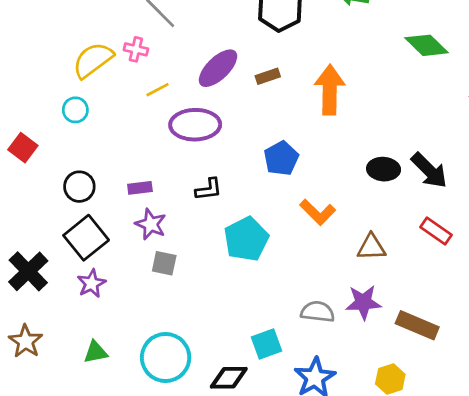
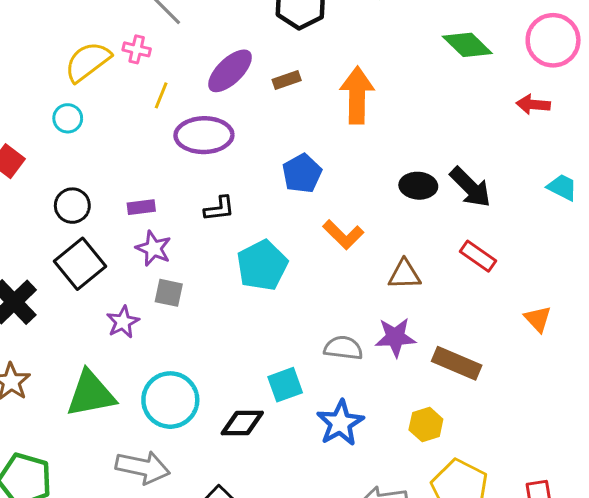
yellow line: (157, 90) -> (161, 95), turned -40
purple star: (92, 283) -> (123, 322), moved
green triangle: (96, 352) -> (91, 394), size x1.8

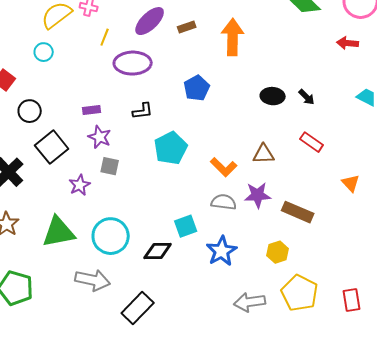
black arrow: (470, 187) -> (307, 97), size x0.6
black circle: (72, 206) -> (30, 111), moved
orange L-shape: (343, 235) -> (224, 167), moved

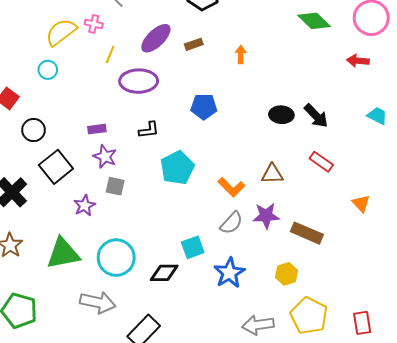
orange arrow: (233, 37) -> (241, 55), size x0.5
blue pentagon: (197, 88) -> (204, 107), turned 30
black arrow: (307, 97) -> (316, 116), size x1.5
gray semicircle: (224, 202) -> (231, 223), turned 125

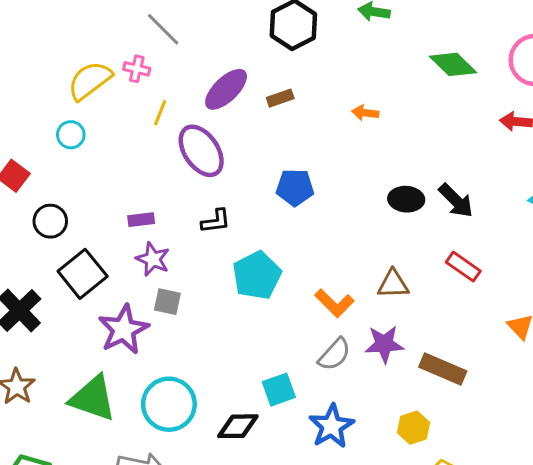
orange arrow: (241, 55) -> (365, 113), moved, turned -84
purple ellipse: (139, 81) -> (201, 151), turned 57
purple star: (85, 206) -> (124, 329), size x1.6
green triangle: (63, 253) -> (93, 398), turned 30

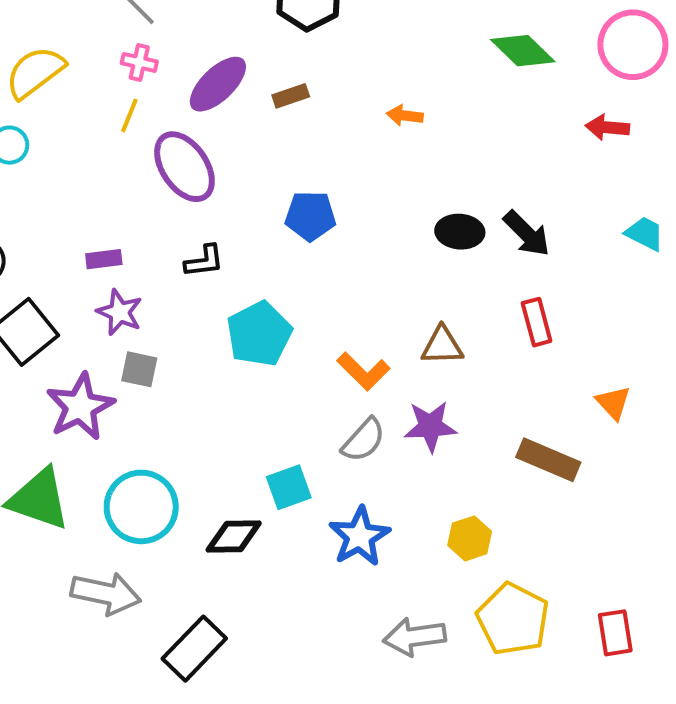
pink cross: (137, 69) -> (139, 62), moved
red rectangle: (463, 267) -> (537, 322), turned 40
brown rectangle: (443, 369) -> (548, 460), moved

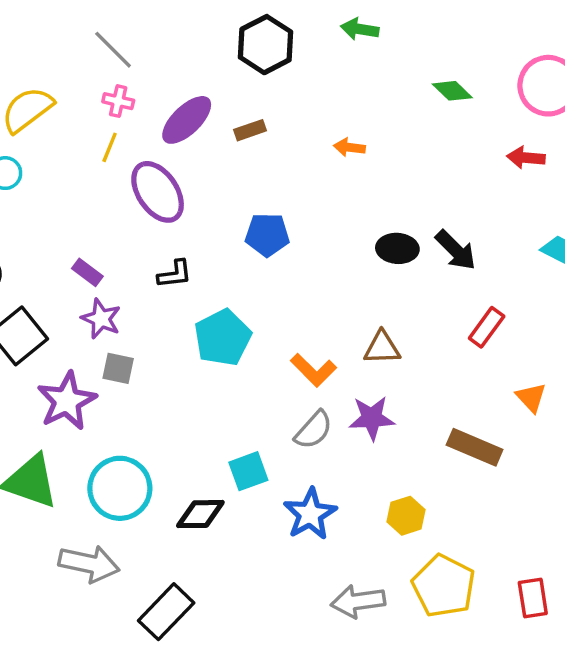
green diamond: (523, 51) -> (452, 91), size x0.7
purple rectangle: (104, 259) -> (87, 272), turned 44
red rectangle: (537, 322) -> (487, 327), moved, turned 51

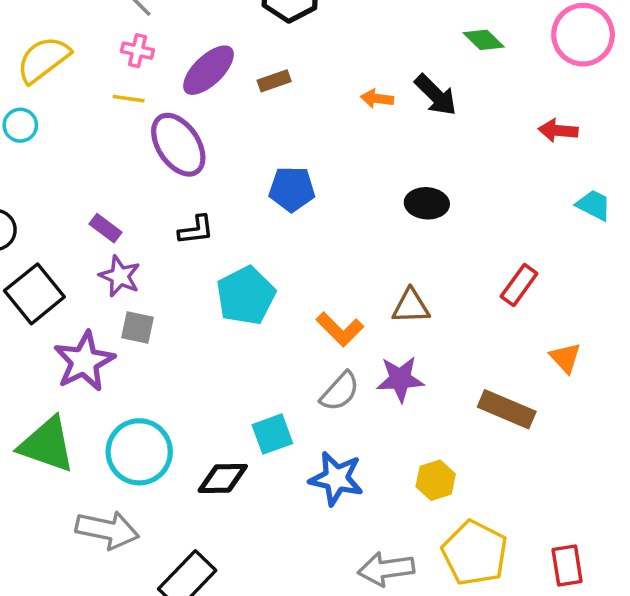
yellow line: (110, 147) -> (129, 99), turned 76
red arrow: (526, 158) -> (558, 131), moved
black arrow: (456, 250) -> (436, 95), moved
blue star: (310, 514) -> (336, 478), turned -30

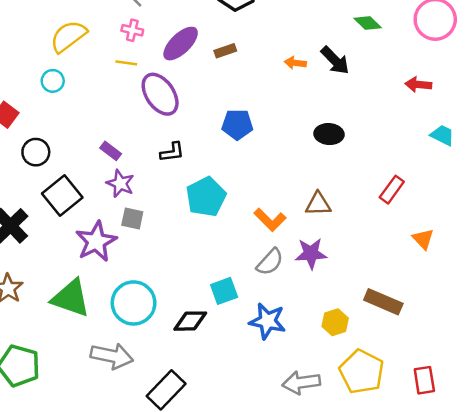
brown rectangle: (507, 409) -> (383, 302), moved

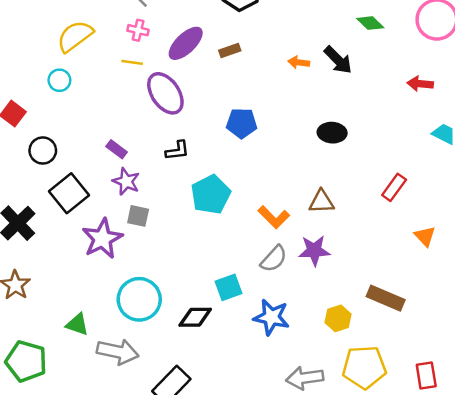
green triangle: (71, 298) -> (77, 324), moved, size x0.6
yellow pentagon: (362, 372) -> (364, 367), turned -30

